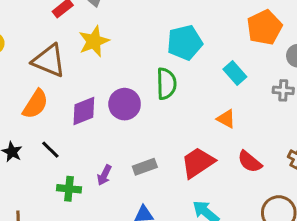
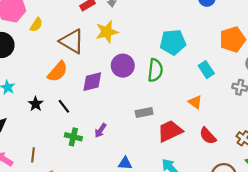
purple circle: (125, 104) -> (123, 66), moved
gray rectangle: (145, 167) -> (144, 112), moved

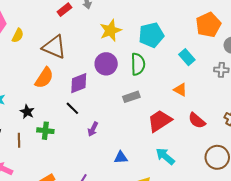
yellow star: (107, 32) -> (110, 30), moved
black line: (64, 106) -> (72, 108), moved
gray rectangle: (144, 112) -> (131, 97), moved
green cross: (73, 137) -> (45, 131), moved
brown line: (33, 155) -> (19, 140), moved

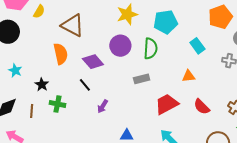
orange semicircle: (44, 78) -> (61, 54), turned -50
purple diamond: (79, 83) -> (93, 62), turned 65
orange triangle: (180, 90) -> (189, 76), turned -40

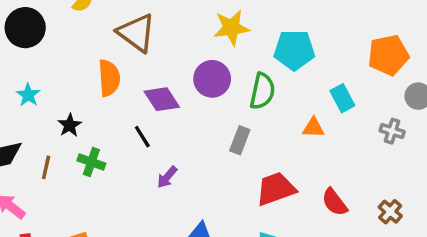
orange triangle: (189, 76) -> (313, 128), moved
gray rectangle: (142, 79) -> (240, 140), turned -63

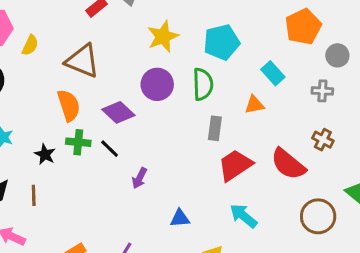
gray rectangle: (240, 140) -> (215, 128), moved
green cross: (91, 162) -> (78, 142), moved
red semicircle: (334, 202) -> (288, 164), size x1.4
brown cross: (390, 212) -> (323, 140), moved

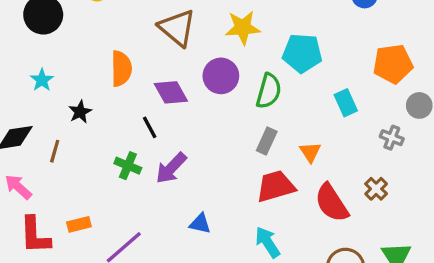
brown triangle: (82, 61) -> (177, 28), moved
orange triangle: (254, 105) -> (310, 152), moved, turned 50
green cross: (78, 142) -> (128, 166), moved
purple arrow: (139, 178) -> (171, 168), size x1.5

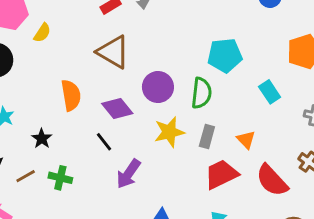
yellow star: (243, 28) -> (169, 132), moved
brown line: (55, 151) -> (26, 176), turned 54
green cross: (128, 166) -> (60, 178), moved

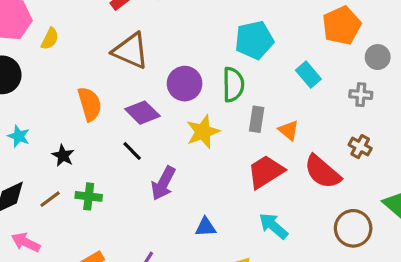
gray rectangle: (207, 137) -> (257, 119), moved

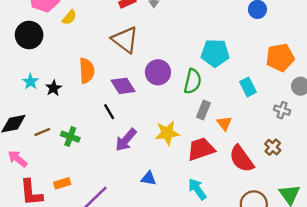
yellow star: (203, 132) -> (167, 133), moved
black star: (63, 156) -> (54, 88), moved

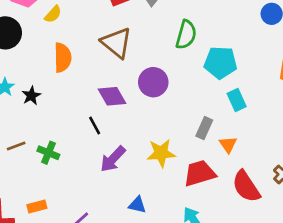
orange semicircle: (87, 71) -> (63, 58), moved
green semicircle: (193, 81) -> (186, 35), moved
cyan rectangle: (248, 87) -> (237, 100), moved

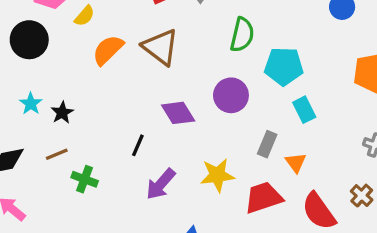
orange semicircle: (63, 58) -> (108, 50), moved, turned -132
purple circle: (153, 82) -> (231, 95), moved
purple diamond: (112, 96) -> (178, 113), moved
black line: (95, 125) -> (138, 145), turned 54
brown line: (16, 146) -> (57, 154), moved

